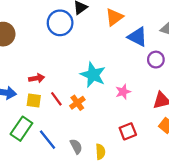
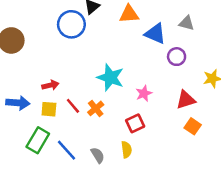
orange triangle: (114, 17) -> (129, 14), turned 36
red square: (128, 131) -> (135, 123), moved
yellow semicircle: (100, 152) -> (126, 150), moved

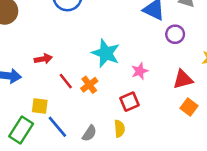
yellow square: (49, 109) -> (40, 106), moved
green rectangle: (38, 140) -> (21, 130), moved
gray semicircle: (98, 155) -> (89, 133), turned 63

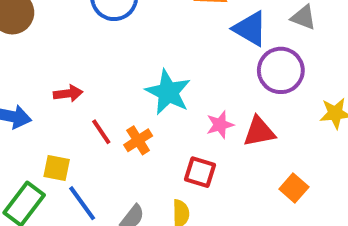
purple circle: (175, 34) -> (281, 70), size x1.5
red triangle: (183, 79) -> (259, 132), moved
red square: (129, 102) -> (200, 172), turned 36

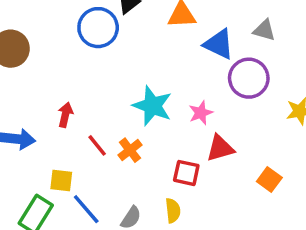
red arrow: (68, 94) -> (65, 115), turned -65
pink star: (220, 125) -> (201, 113), moved
red triangle: (259, 132) -> (220, 148), moved

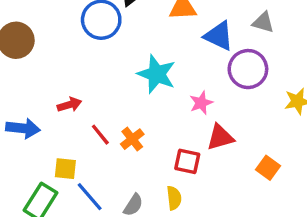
cyan star: (152, 106) -> (157, 74), moved
red arrow: (65, 115) -> (69, 105), turned 60

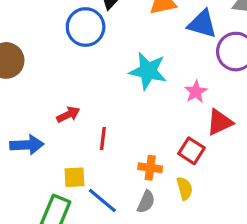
red line: (100, 135) -> (103, 139), turned 55
orange cross: (132, 139) -> (150, 168), moved, turned -35
red square: (187, 161) -> (192, 151), turned 30

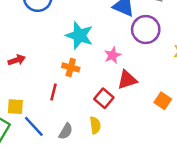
red line: (103, 139) -> (53, 92), moved
orange cross: (150, 168) -> (71, 67), moved

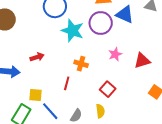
purple circle: (146, 29) -> (101, 23), moved
cyan star: (79, 36) -> (73, 31), moved
red triangle: (127, 80) -> (142, 61), moved

